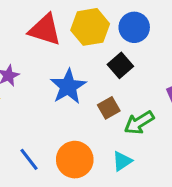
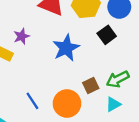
brown square: (109, 108) -> (91, 86), moved
cyan triangle: (122, 161) -> (113, 104), moved

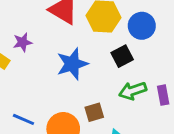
green arrow: (118, 79) -> (133, 91), moved
blue line: (32, 101) -> (24, 119), turned -42

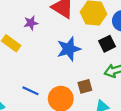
purple star: (23, 42) -> (31, 23), moved

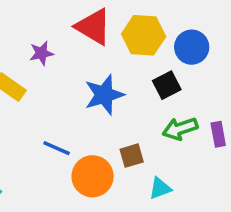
blue line: (30, 91) -> (57, 148), moved

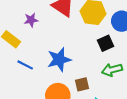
blue star: (104, 95) -> (59, 60), moved
blue line: (57, 148) -> (25, 65), moved

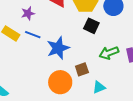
black square: (105, 43) -> (91, 26), moved, turned -35
blue line: (25, 65) -> (33, 35), moved

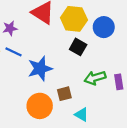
cyan triangle: (99, 87) -> (81, 115), turned 48

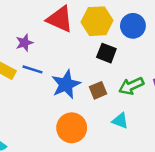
brown square: (64, 94) -> (98, 90), moved
cyan triangle: (81, 115) -> (120, 121), moved

